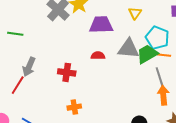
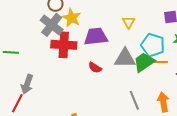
red semicircle: (98, 56) -> (95, 68), turned -144
red cross: (67, 72) -> (64, 45), moved, size x1.4
gray line: (160, 77) -> (134, 100), moved

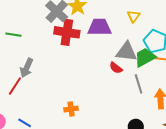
red semicircle: (95, 68) -> (116, 68), moved
gray line: (134, 100) -> (139, 84), moved

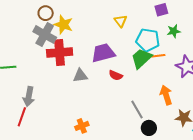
purple trapezoid: (99, 27) -> (103, 53), moved
gray triangle: (126, 52) -> (80, 76), moved, size x0.7
gray line: (139, 84) -> (137, 110), moved

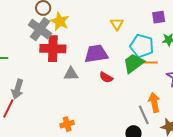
gray line: (137, 110) -> (144, 115), moved

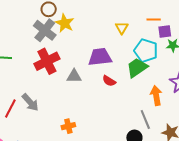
purple square: (159, 17) -> (165, 31), moved
red cross: (53, 49) -> (47, 61), moved, turned -30
orange line: (151, 63) -> (154, 20), moved
gray arrow: (18, 89) -> (30, 102), moved, turned -60
orange arrow: (154, 102) -> (156, 96), moved

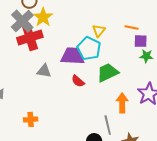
cyan pentagon: (146, 51) -> (89, 48), moved
red cross: (47, 61) -> (30, 37), moved

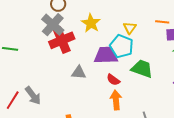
yellow star: (43, 17) -> (91, 23), moved
green trapezoid: (108, 72) -> (142, 69), turned 50
orange arrow: (122, 103) -> (116, 100), moved

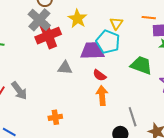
green trapezoid: (142, 69) -> (141, 65), moved

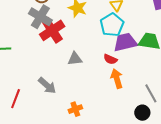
cyan pentagon: (108, 42) -> (112, 25), turned 30
purple trapezoid: (92, 51) -> (125, 42), moved
gray arrow: (19, 91) -> (47, 85), moved

